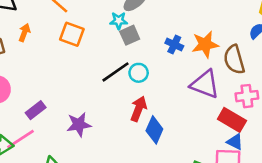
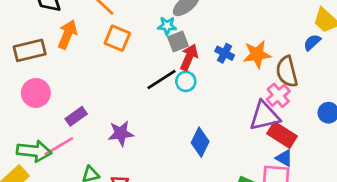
orange arrow: (24, 33) -> (67, 34), size x1.5
purple triangle: (205, 84) -> (264, 116), moved, turned -36
pink cross: (247, 96) -> (278, 95), moved, turned -35
red arrow: (139, 109) -> (189, 57), moved

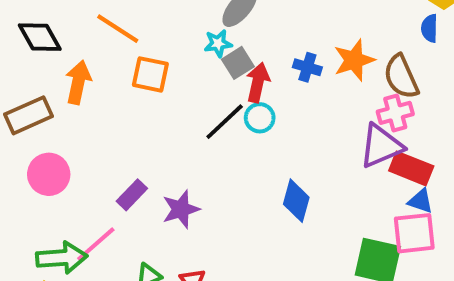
blue semicircle: (312, 42) -> (429, 28), turned -36
pink cross: (278, 95) -> (395, 113), turned 35
purple rectangle: (76, 116) -> (132, 195), moved

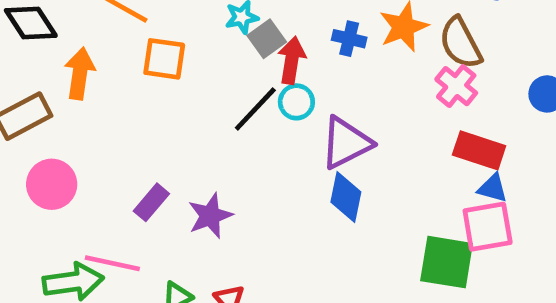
pink cross: (395, 113) -> (456, 86), turned -32
purple triangle: (381, 146) -> (346, 143), moved
pink line: (96, 244) -> (112, 263), turned 57

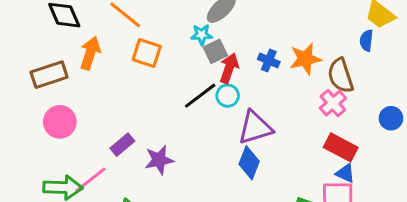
pink line: (112, 263) -> (90, 180), turned -60

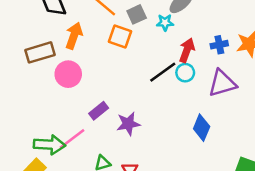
gray square: (215, 51) -> (137, 14), moved
blue cross: (269, 60) -> (219, 45), turned -35
pink circle: (60, 122) -> (68, 74), moved
purple triangle: (255, 128) -> (222, 83), moved

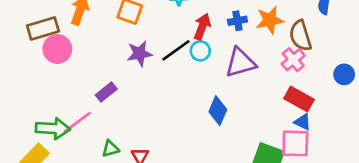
pink circle: (68, 74) -> (57, 49), moved
purple star: (128, 124) -> (140, 54), moved

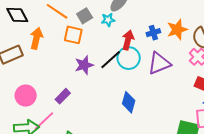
pink circle: (57, 49) -> (26, 96), moved
cyan circle: (200, 51) -> (129, 58), size x1.5
blue diamond: (218, 111) -> (129, 102), moved

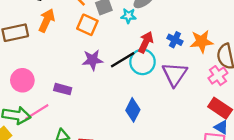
blue cross: (153, 33) -> (175, 40), turned 32
purple triangle: (159, 63) -> (175, 74), turned -45
purple rectangle: (63, 96) -> (63, 89), turned 49

